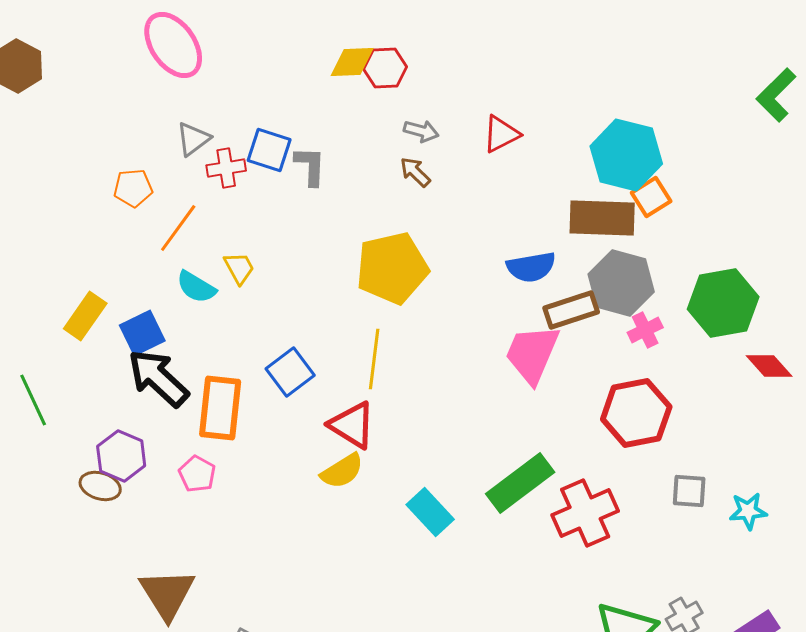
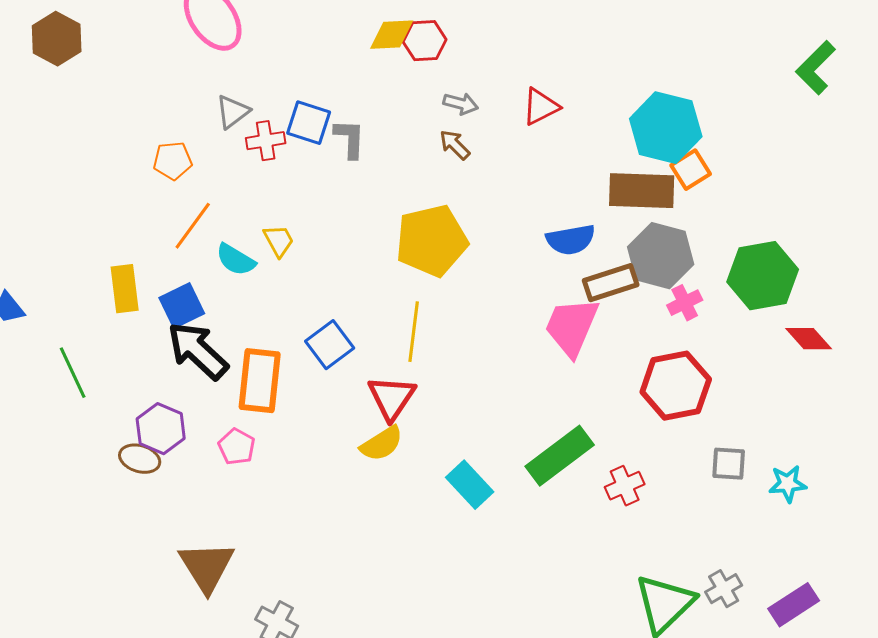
orange line: (178, 228) -> (193, 226), moved
yellow rectangle: (85, 316) -> (125, 289), turned -42
red triangle: (352, 425) -> (392, 398), turned 32
red cross: (585, 513) -> (625, 486), size x0.6

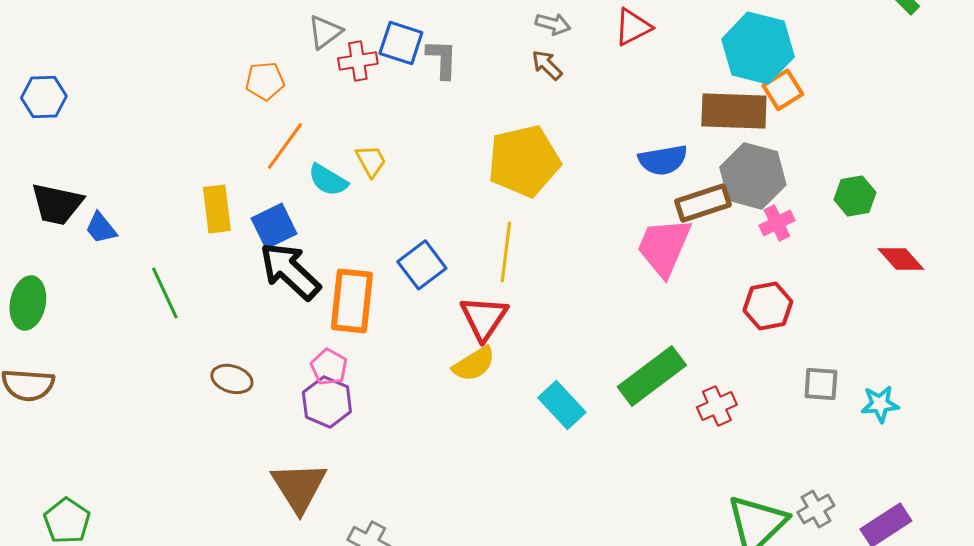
green hexagon: (763, 276) -> (855, 196), size x0.6
red hexagon: (676, 386) -> (768, 306), size x0.7
purple hexagon: (161, 429) -> (327, 402), moved

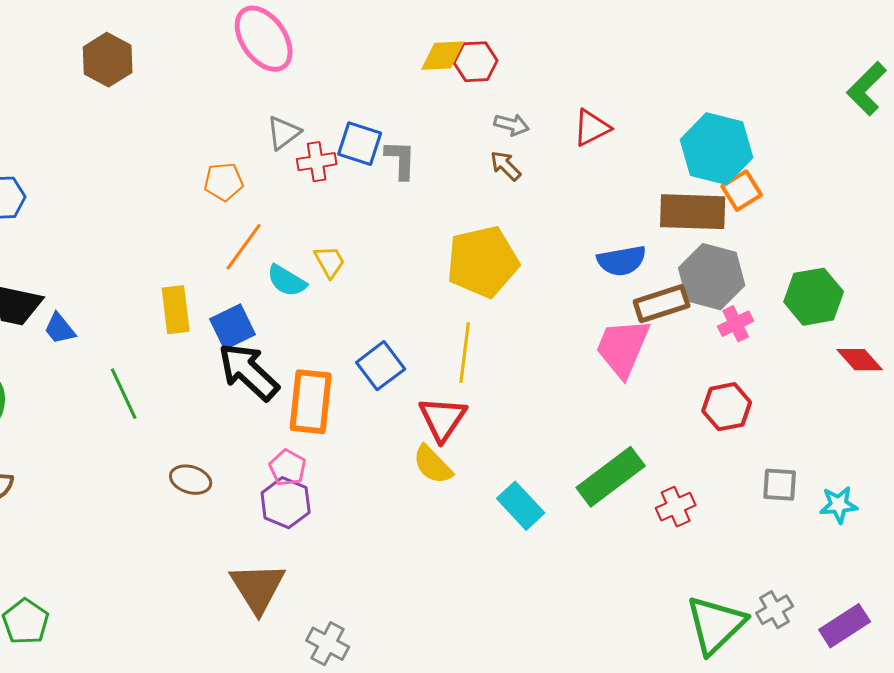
green hexagon: (855, 196) -> (814, 297), size x1.4
yellow semicircle: (474, 364) -> (433, 465), turned 78

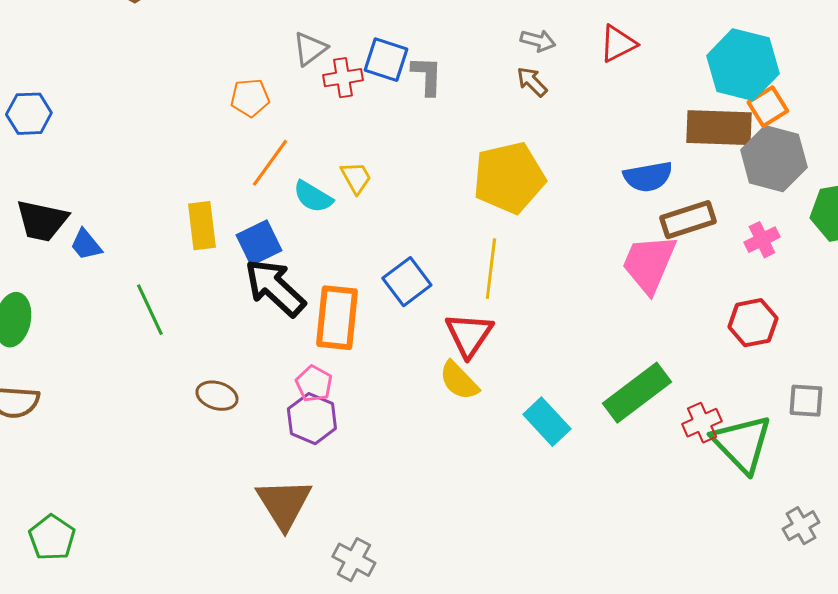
gray hexagon: (712, 277) -> (774, 159), moved
green triangle: (716, 625) -> (742, 444), moved, turned -30

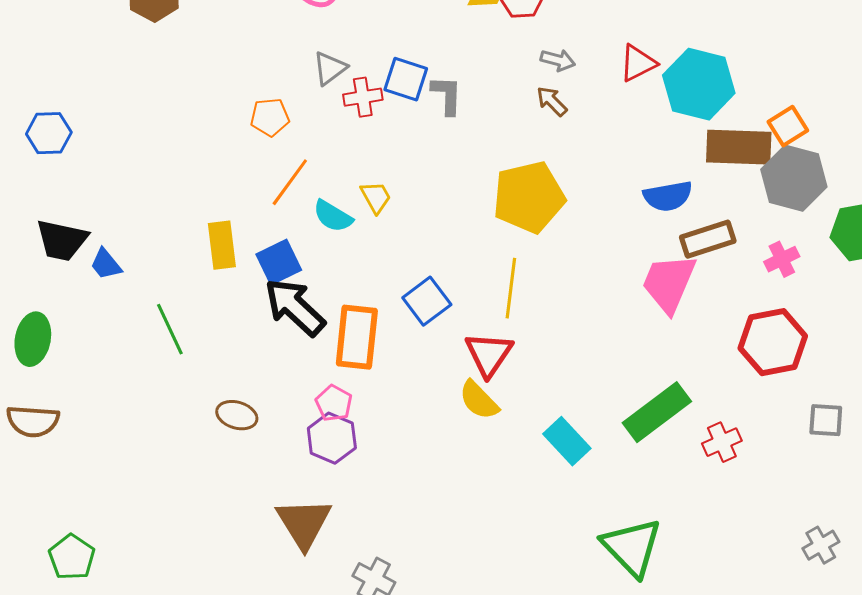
cyan hexagon: (743, 65) -> (699, 84), moved
red hexagon: (753, 323) -> (773, 342), size x1.4
green triangle: (742, 444) -> (632, 547), moved

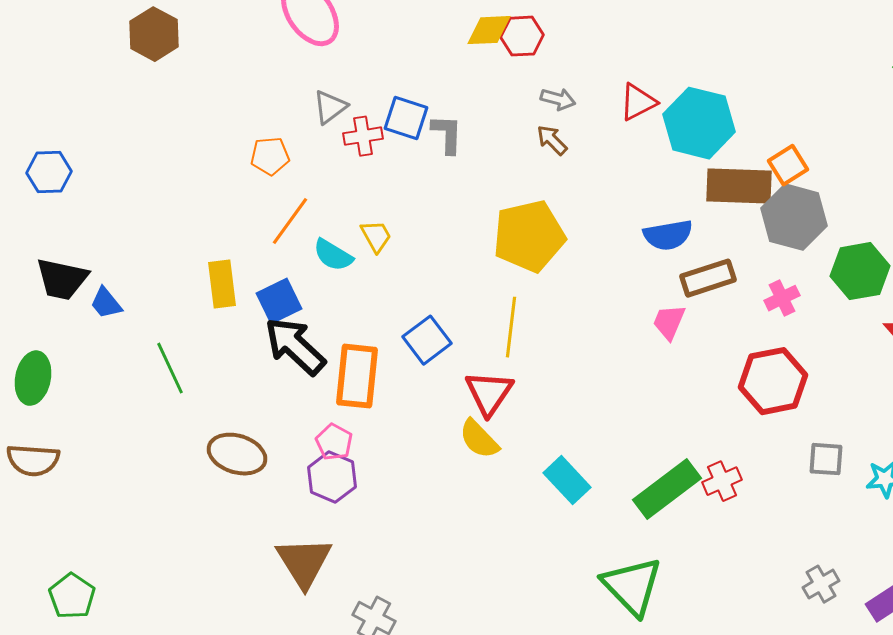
pink trapezoid: (669, 283) -> (669, 322), size x0.6
green rectangle: (657, 412) -> (667, 489), moved
brown ellipse: (237, 415) -> (237, 454), size x1.4

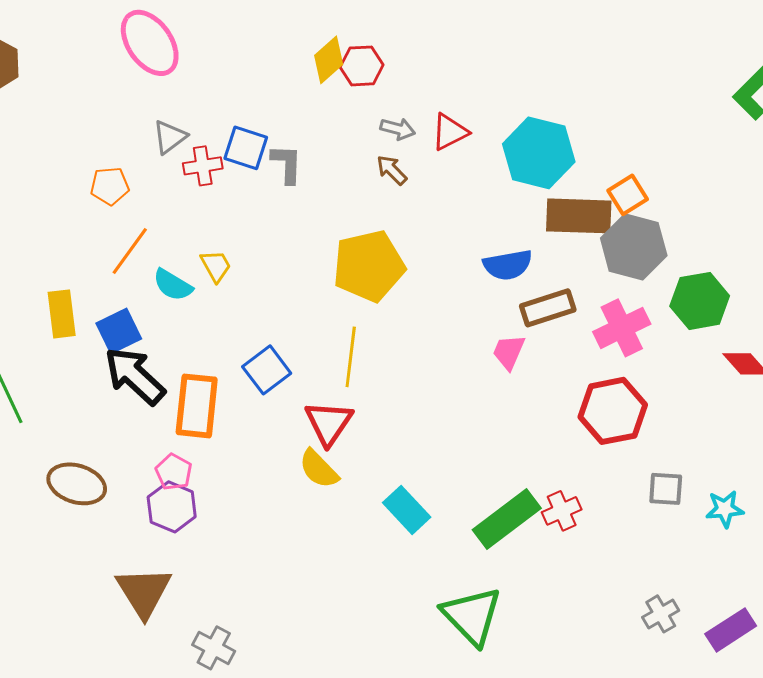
yellow diamond: (489, 30) -> (329, 60), turned -39
red triangle: (638, 102) -> (450, 132), moved
pink cross: (782, 298) -> (622, 328), size x1.6

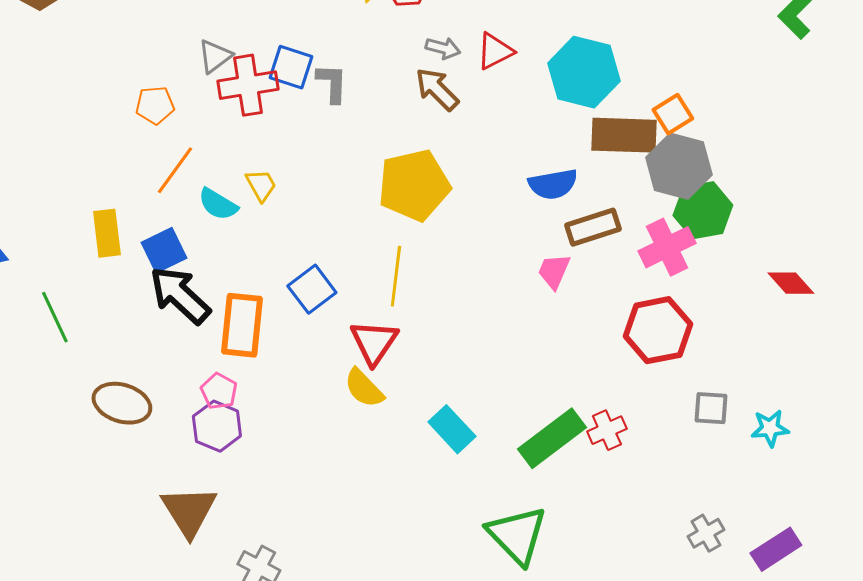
red cross: (203, 166) -> (248, 85), size x1.5
brown arrow: (392, 170) -> (437, 89), size x1.4
green hexagon: (700, 301) -> (703, 210), moved

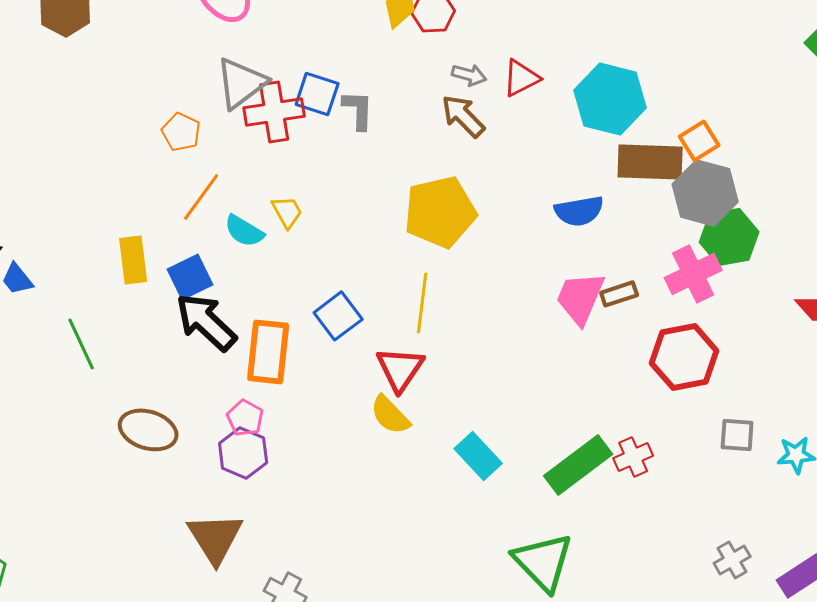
gray triangle: (215, 56) -> (241, 83), size x1.5
orange pentagon: (155, 105) -> (181, 132), turned 30
brown rectangle: (593, 227) -> (619, 294), moved, size x0.7
pink trapezoid: (554, 271) -> (580, 298), size x1.5

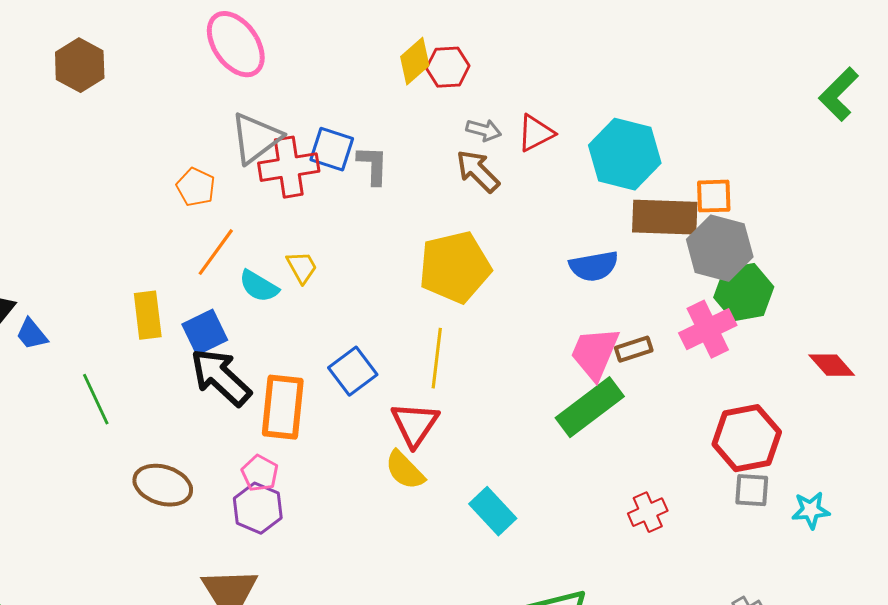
orange square: (699, 141) -> (714, 196), turned 30
red hexagon: (684, 357) -> (747, 438), moved
green rectangle: (578, 465) -> (590, 407), moved

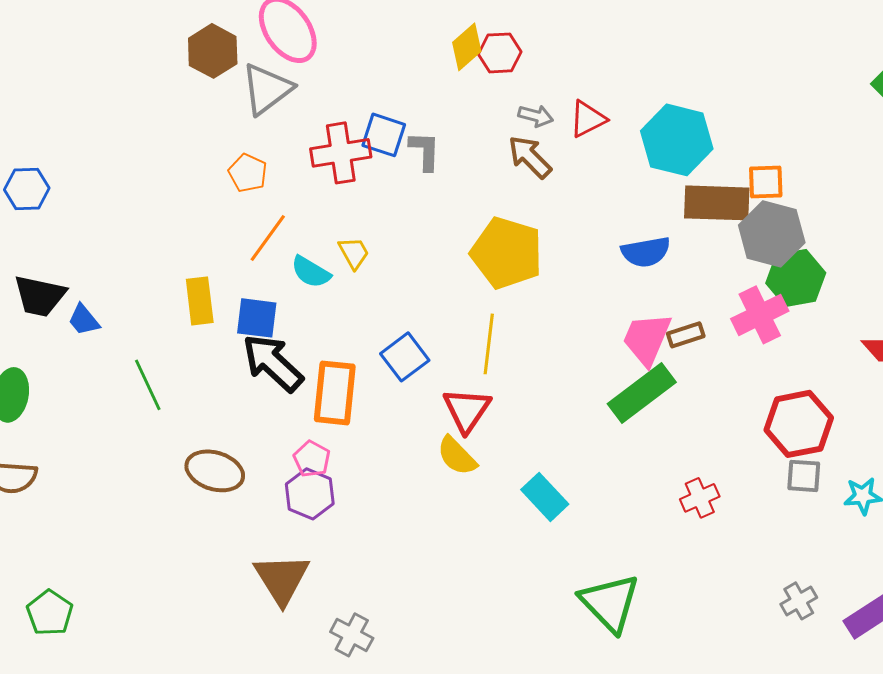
brown hexagon: (80, 65) -> (213, 51), moved
gray triangle: (256, 138) -> (267, 89), moved
yellow pentagon: (455, 267) -> (507, 253), turned 30
blue square: (205, 332) -> (257, 318), turned 33

